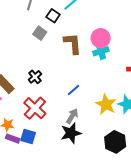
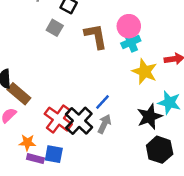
black cross: (35, 77) -> (79, 121), moved, size x1.6
blue line: (74, 90) -> (103, 102), moved
yellow star: (106, 104) -> (145, 72), moved
black star: (71, 133) -> (150, 117), moved

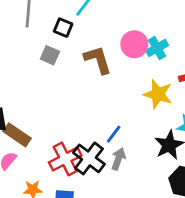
cyan cross: (131, 42) -> (157, 48), moved
red cross: (58, 119) -> (65, 159), turned 32

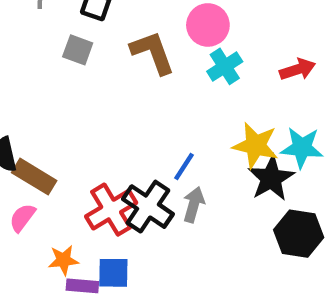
cyan cross: (157, 48) -> (225, 66), moved
yellow star: (158, 94) -> (256, 145), moved

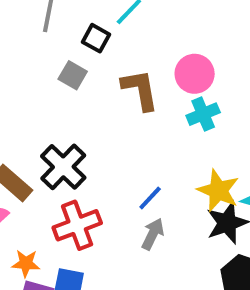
black cross: (148, 207) -> (63, 167), moved

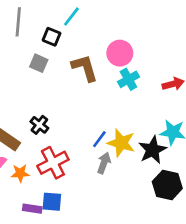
black cross: (63, 167) -> (39, 125), size x0.6
yellow star: (218, 191) -> (121, 143), moved
orange star: (26, 263) -> (20, 173), moved

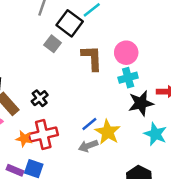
black square: (52, 37) -> (70, 23), size x1.5
black star: (153, 150) -> (141, 103), moved
gray arrow: (104, 163) -> (88, 146), turned -144
orange star: (20, 173) -> (24, 139), moved

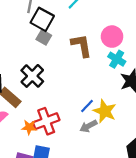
black square: (70, 23) -> (42, 19), moved
cyan cross: (128, 78) -> (117, 59), turned -36
black cross: (40, 98) -> (32, 76), moved, size x1.5

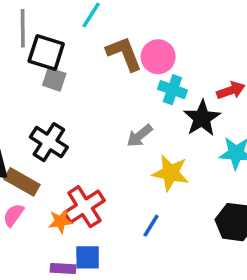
brown L-shape: (81, 45) -> (124, 54), moved
blue line: (87, 106) -> (151, 226), moved
gray arrow: (88, 126) -> (140, 136), moved

